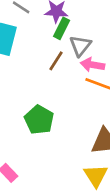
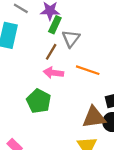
pink arrow: (92, 65) -> (53, 73), moved

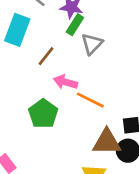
brown line: (51, 52) -> (46, 56), moved
orange line: (88, 70) -> (90, 100), moved

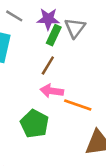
gray triangle: (92, 44) -> (75, 28), moved
brown line: (46, 56) -> (48, 65), moved

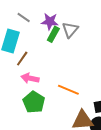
brown line: (48, 65) -> (22, 59), moved
pink arrow: (52, 91) -> (30, 78), moved

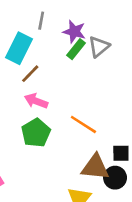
gray line: (24, 17) -> (41, 21), turned 56

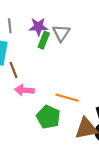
brown line: (30, 74) -> (14, 70), turned -49
green pentagon: (36, 133) -> (48, 117), moved

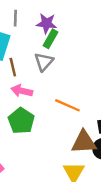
gray triangle: (61, 33) -> (44, 62), moved
green pentagon: (48, 117) -> (21, 121), moved

